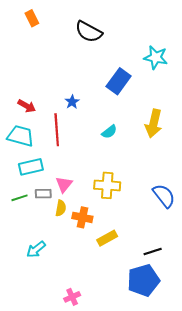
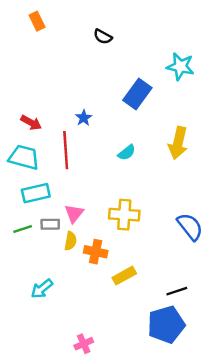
black semicircle: (89, 32) -> (103, 37), size x0.6

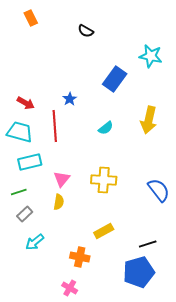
gray rectangle: (50, 224) -> (25, 214), moved, turned -42
orange cross: (96, 252) -> (80, 257), moved
pink cross: (84, 344) -> (70, 288), turned -35

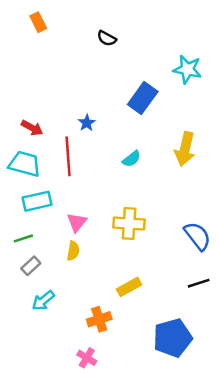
black line: (148, 244) -> (199, 283), moved
orange cross: (80, 257) -> (99, 319), turned -30

